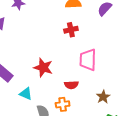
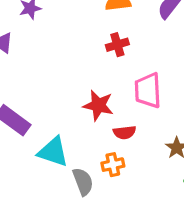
red star: (43, 68) -> (98, 105), moved
cyan triangle: (26, 94) -> (53, 152), size x1.5

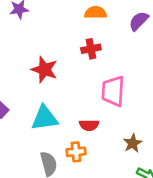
red star: (98, 105) -> (44, 70), moved
cyan triangle: (53, 152) -> (45, 118), moved, turned -32

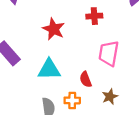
red semicircle: (89, 125) -> (86, 79), turned 63
brown star: (133, 143) -> (110, 97), moved

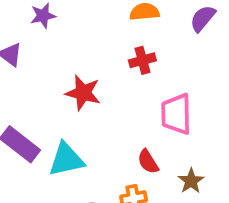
cyan triangle: (49, 69) -> (66, 160), moved

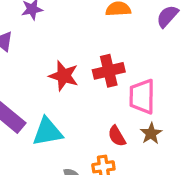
red cross: (142, 60) -> (109, 71), moved, size x1.4
brown star: (191, 181) -> (151, 133), moved

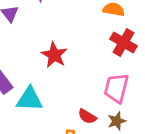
red cross: (109, 71) -> (123, 43), moved, turned 30
red semicircle: (117, 136) -> (87, 116), turned -42

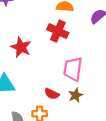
red cross: (123, 43) -> (58, 31), moved

